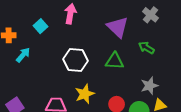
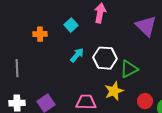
cyan arrow: (23, 55) -> (77, 55), moved
green triangle: (115, 61) -> (129, 69), moved, turned -30

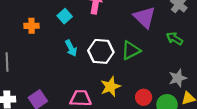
cyan arrow: (77, 55) -> (71, 48), turned 112
green triangle: (129, 69) -> (131, 50), moved

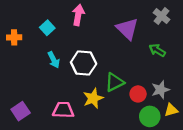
green triangle: (131, 50) -> (115, 82), moved
red circle: (144, 97) -> (138, 94), moved

